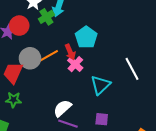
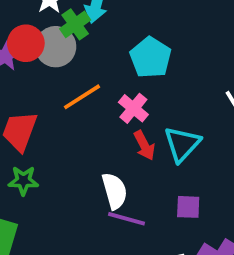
red arrow: (70, 52) -> (144, 145), moved
gray circle: (30, 58) -> (56, 47), moved
white semicircle: (62, 108) -> (115, 191), turned 120

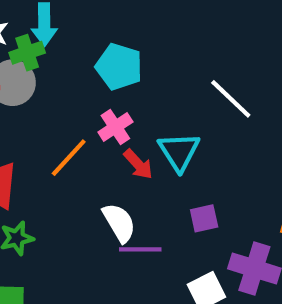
green cross: (75, 24) -> (27, 53), turned 32
orange line: (82, 97) -> (69, 158), moved
pink cross: (133, 108) -> (115, 127), turned 32

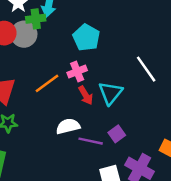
purple square: (204, 218) -> (117, 134), turned -35
white semicircle: (119, 223) -> (68, 126), turned -85
purple line: (140, 249) -> (91, 141), moved

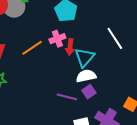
red arrow: (86, 95) -> (70, 47), moved, turned 35
white semicircle: (68, 126) -> (86, 76), moved

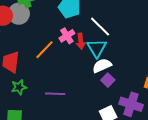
white line: (115, 38) -> (100, 27), moved
purple line: (67, 97) -> (55, 94), moved

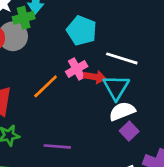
white line: (100, 27) -> (122, 58), turned -30
red arrow: (81, 41) -> (95, 77), turned -77

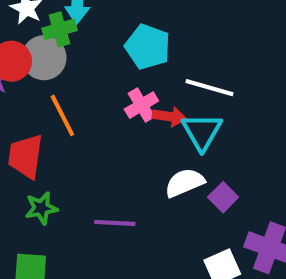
orange line: (46, 86) -> (62, 115), moved, turned -72
white semicircle: (122, 111) -> (185, 183), moved

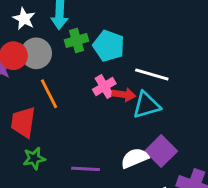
green cross: (60, 29) -> (77, 41), moved
cyan triangle: (202, 132) -> (146, 105), turned 44
white semicircle: (185, 183) -> (135, 158), moved
purple square: (223, 197) -> (161, 151), size x1.5

